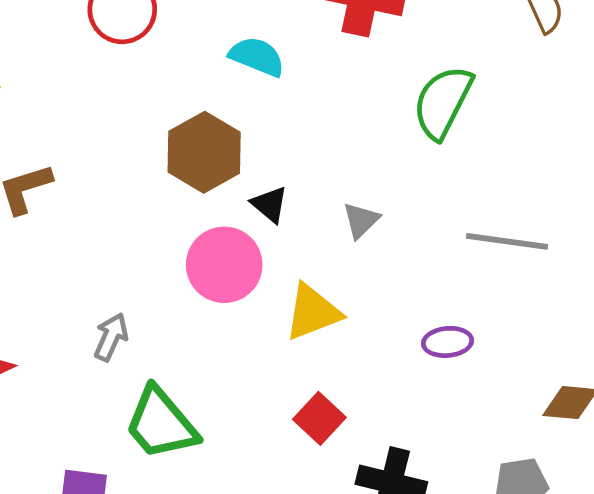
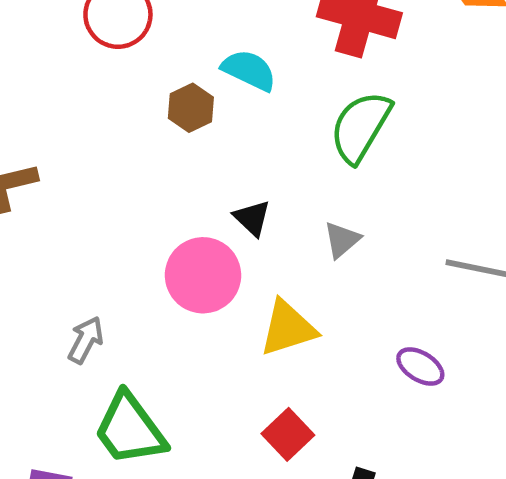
green semicircle: (443, 102) -> (360, 127), moved
brown hexagon: (204, 152) -> (191, 108), moved, size x0.6
purple ellipse: (448, 342) -> (420, 366), turned 33

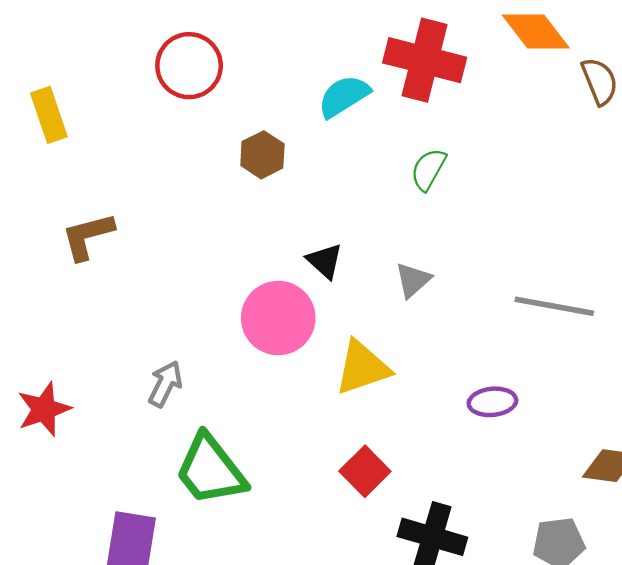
cyan semicircle: (249, 70) -> (344, 96), moved, turned -56
green semicircle: (360, 127) -> (428, 169), size x0.6
purple ellipse: (420, 366) -> (492, 402), turned -36

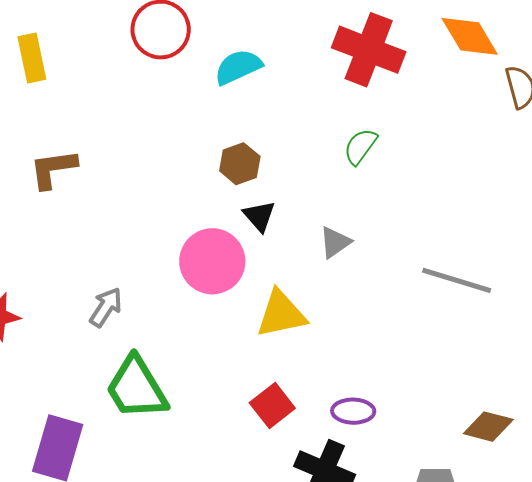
cyan semicircle: (344, 96) -> (238, 67), moved
brown hexagon: (262, 155) -> (240, 164), moved
purple ellipse: (492, 402) -> (353, 411), moved

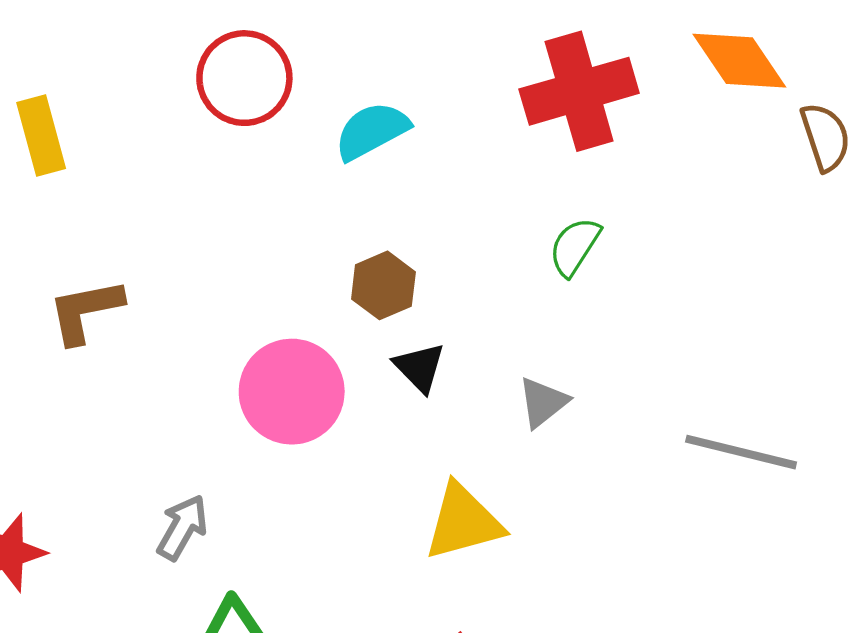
red cross: (369, 50) -> (579, 91), turned -34
pink circle: (212, 261) -> (292, 392), moved

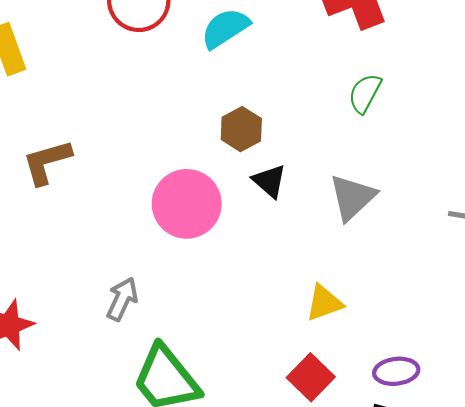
gray triangle: (543, 402) -> (352, 197), size x1.4
yellow triangle: (463, 522) -> (324, 303), moved, size x0.7

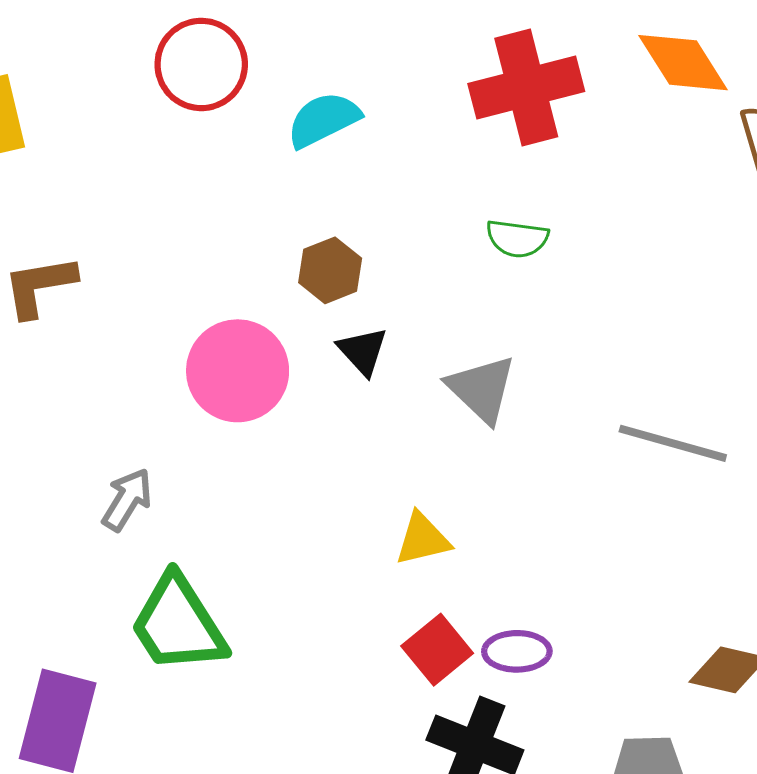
green semicircle: (365, 93) -> (517, 238), turned -117
gray triangle: (352, 197) -> (482, 389), turned -40
red square: (311, 377) -> (437, 650), moved

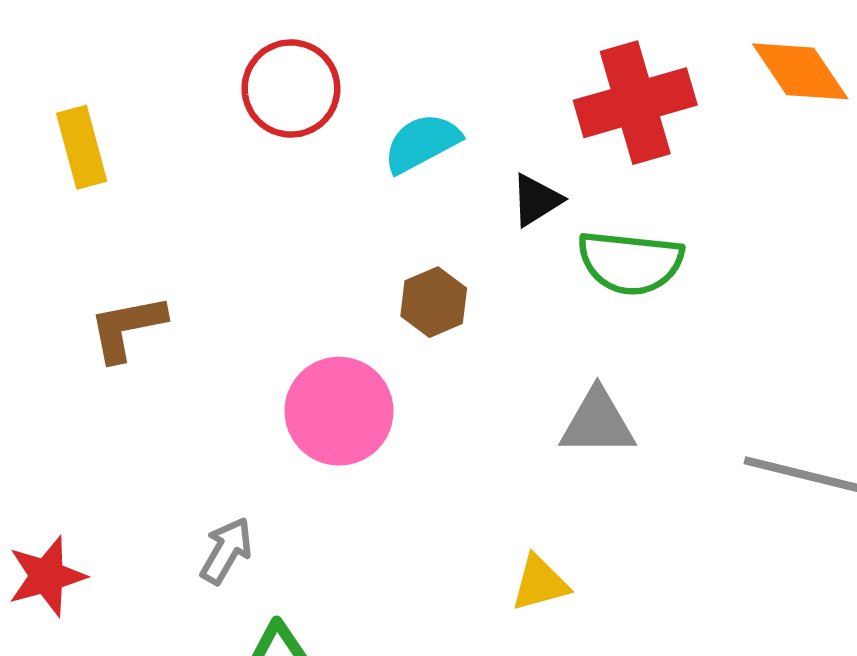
green semicircle: (517, 238) -> (630, 263), size x1.6
black triangle: (363, 351) -> (536, 200), moved, turned 42
gray triangle: (482, 389) -> (598, 423), turned -42

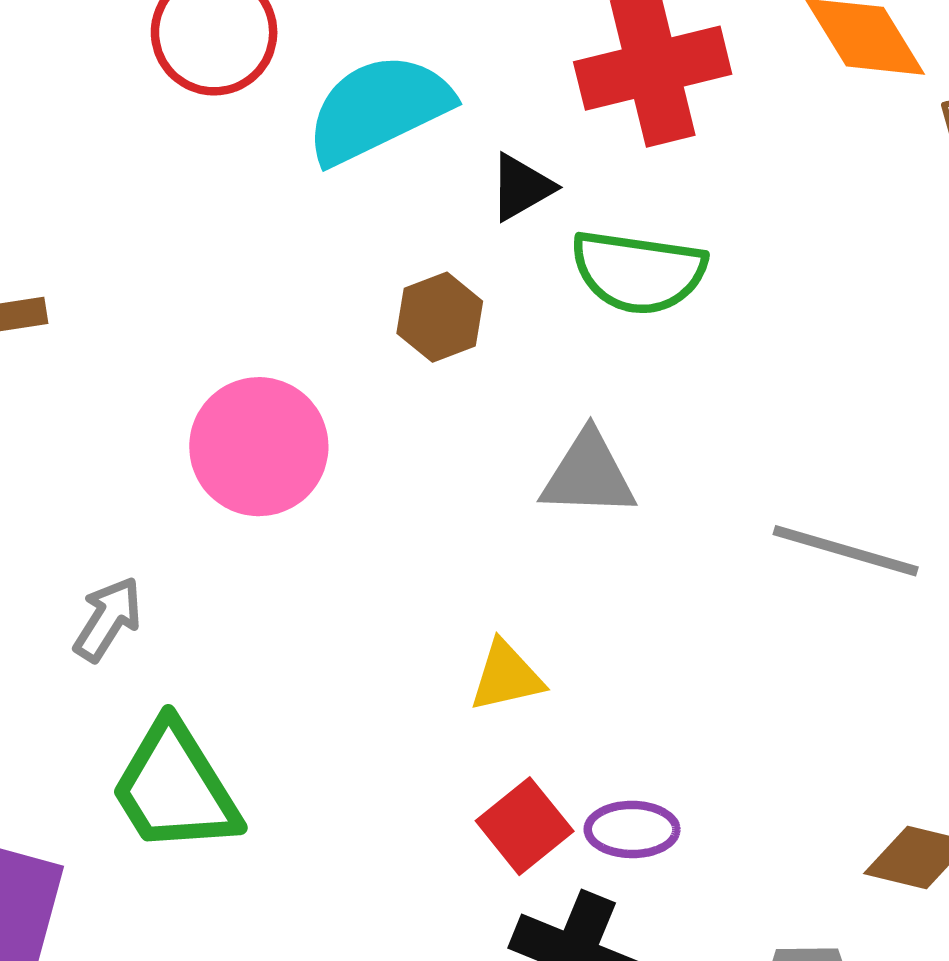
cyan semicircle: (422, 143) -> (378, 109), size x1.5
brown hexagon: (434, 302) -> (440, 317), moved

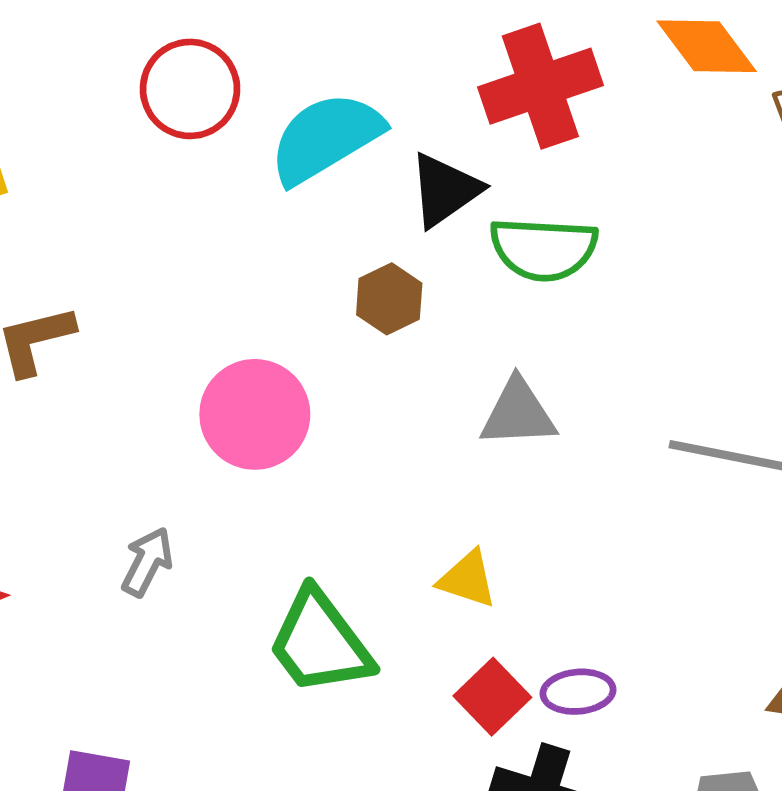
black triangle: (521, 187) -> (445, 190), size x1.4
yellow triangle: (506, 676) -> (468, 579), turned 36
green trapezoid: (175, 788) -> (320, 643), moved

